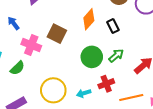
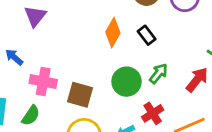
brown square: (57, 34) -> (80, 95), moved

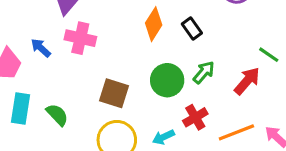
pink cross: (43, 81) -> (80, 38), moved
green semicircle: (31, 115) -> (57, 115), turned -80

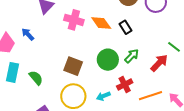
orange diamond: (154, 24) -> (101, 23), turned -70
pink cross: (80, 38) -> (74, 20), moved

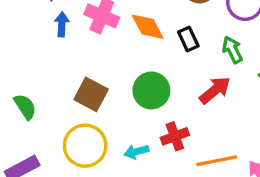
blue arrow: (28, 34) -> (62, 24), moved, turned 40
green arrow: (132, 56) -> (232, 50), moved, turned -77
red arrow: (159, 63) -> (215, 90), moved

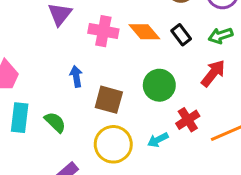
blue arrow: (62, 24) -> (76, 76), moved
green arrow: (232, 50) -> (221, 36), turned -70

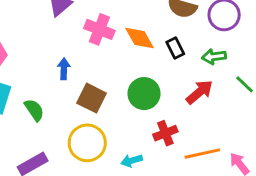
cyan arrow: (158, 140) -> (132, 161), moved

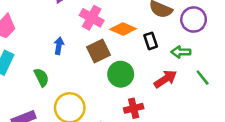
orange diamond: (140, 38) -> (123, 29), turned -45
brown square: (91, 98) -> (99, 51), moved, turned 30
green semicircle: (34, 110) -> (41, 77), moved

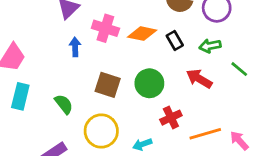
blue arrow: (59, 46) -> (75, 47), moved
brown square: (99, 51) -> (108, 85), moved, turned -35
red arrow: (165, 79) -> (199, 79), turned -105

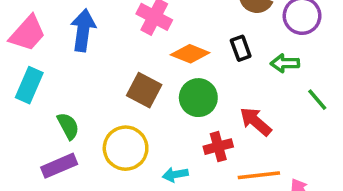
orange diamond: (142, 34) -> (190, 54), moved
blue arrow: (75, 47) -> (83, 30), moved, size x1.6
red arrow: (199, 79) -> (256, 121), moved
green semicircle: (64, 104) -> (68, 126), moved

